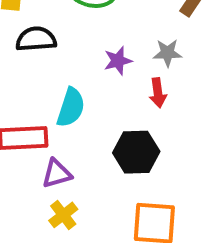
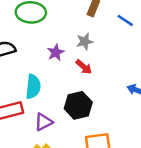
red arrow: (158, 93) -> (84, 67), turned -30
purple triangle: (57, 174) -> (44, 122), moved

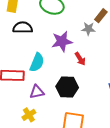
gray star: (85, 41) -> (88, 29), moved
purple star: (56, 52) -> (62, 41), size x1.5

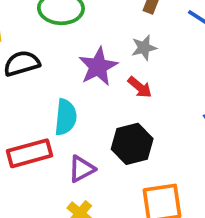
gray star: (88, 29) -> (144, 48), moved

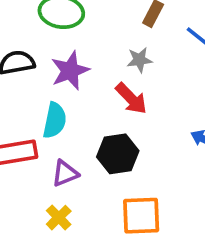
purple star: (98, 67) -> (70, 71), moved
red arrow: (140, 87) -> (131, 99), size x1.4

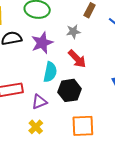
gray star: (139, 60) -> (73, 32), moved
cyan semicircle: (55, 120) -> (50, 72), moved

